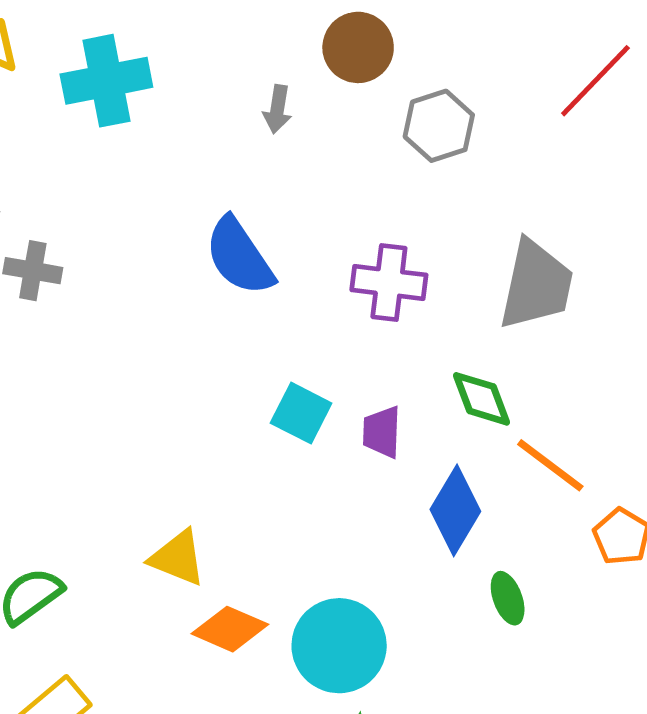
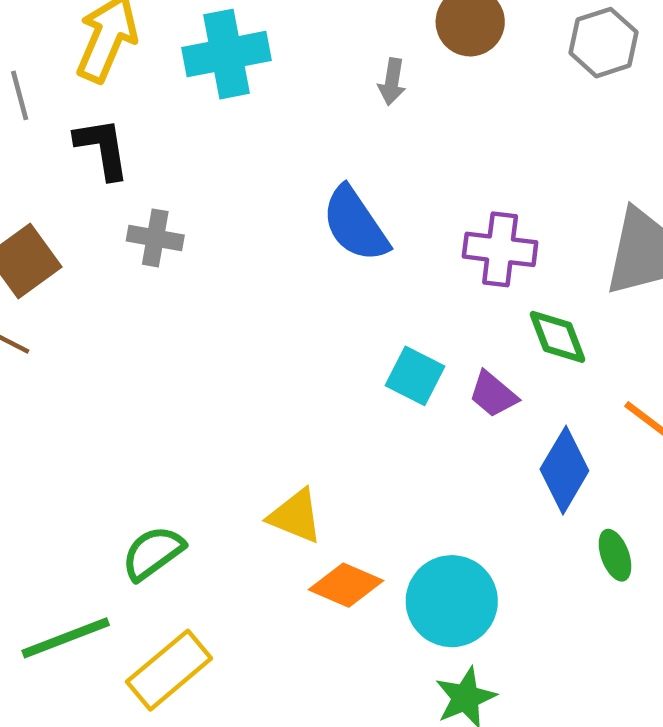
gray hexagon: (439, 126) -> (603, 43), moved
green diamond: (482, 399) -> (558, 337), moved
purple trapezoid: (382, 432) -> (493, 394), turned -52

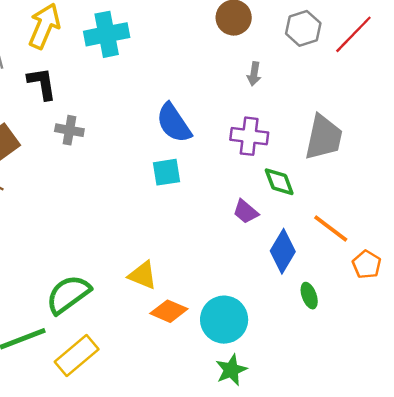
gray arrow: (392, 82) -> (254, 74), moved
cyan square: (415, 376) -> (167, 172), moved, turned -36
green semicircle: (153, 553) -> (68, 294), size x1.4

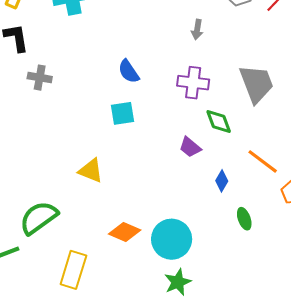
blue semicircle: (174, 123) -> (129, 71), size x0.7
gray trapezoid: (324, 137) -> (256, 84), turned -33
blue diamond: (283, 251) -> (222, 181), size x0.6
yellow triangle: (143, 275) -> (91, 171), moved
yellow rectangle: (77, 356) -> (73, 270), moved, turned -33

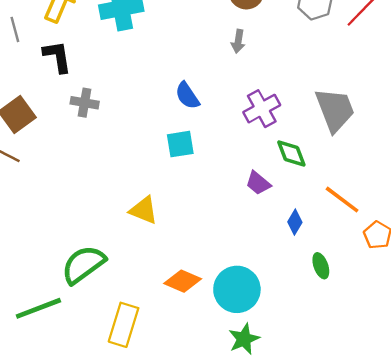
gray arrow: (197, 29) -> (238, 41), moved
purple cross: (193, 83) -> (262, 109), turned -36

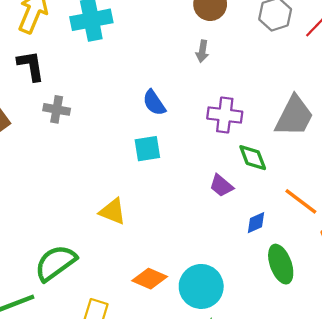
purple cross: (262, 109) -> (225, 115), turned 36
gray trapezoid: (335, 110) -> (294, 116), turned 48
blue diamond: (295, 222) -> (256, 223), turned 35
green ellipse: (321, 266) -> (281, 264), size x1.6

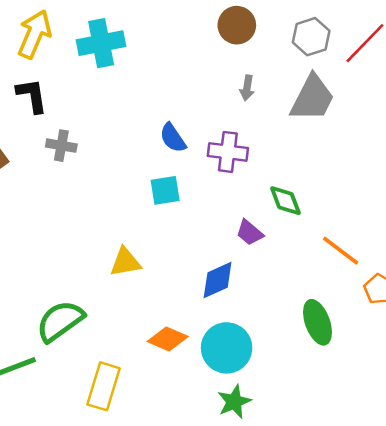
gray arrow: (202, 51) -> (247, 88), moved
purple cross: (225, 115) -> (228, 152), moved
gray trapezoid: (294, 116) -> (312, 98), moved
yellow triangle: (113, 211) -> (125, 262), turned -32
blue diamond: (256, 223) -> (218, 280), moved, size x1.5

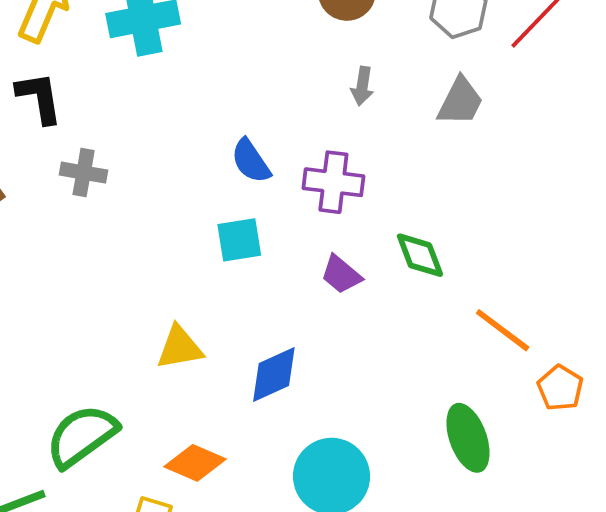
gray trapezoid: (312, 98) -> (460, 101), size x0.7
purple trapezoid: (250, 233) -> (341, 274), moved
blue diamond: (218, 280) -> (274, 374), moved
orange diamond: (168, 339) -> (195, 463), moved

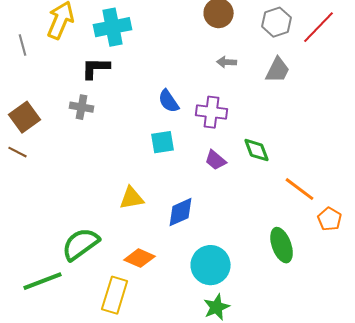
gray arrow: (362, 86) -> (227, 62), turned 84
black L-shape: (39, 98) -> (96, 68), moved, turned -80

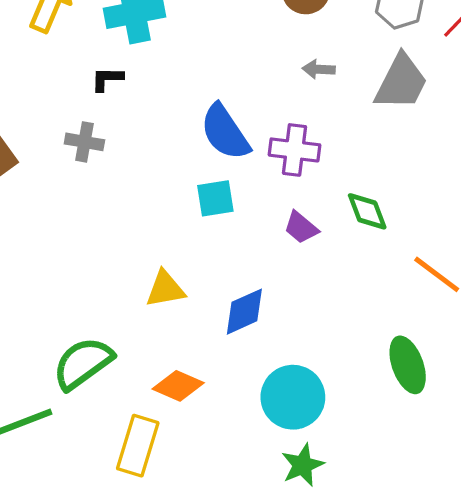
black L-shape: (96, 68) -> (107, 79), size x0.7
gray trapezoid: (278, 70) -> (401, 82), size x1.4
blue semicircle: (169, 101) -> (225, 132), size x1.5

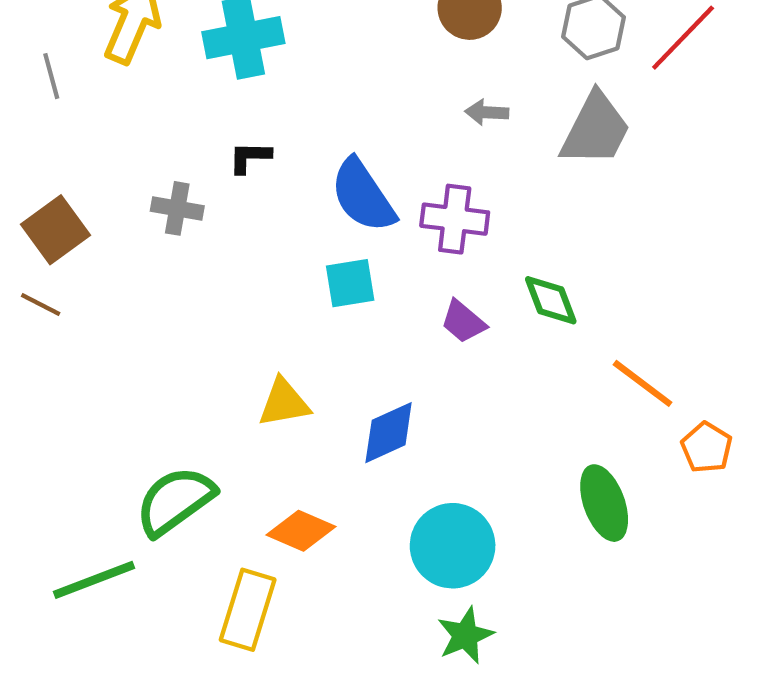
black L-shape: (107, 79) -> (250, 157), moved

